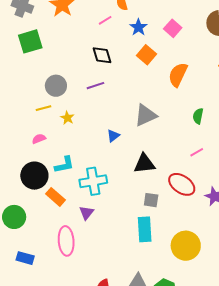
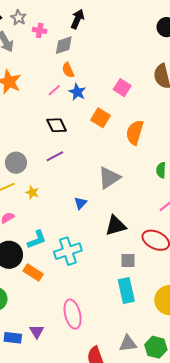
blue star: (138, 27) -> (77, 92), moved
purple triangle: (87, 213) -> (37, 331), moved
pink ellipse: (66, 241) -> (73, 314), moved

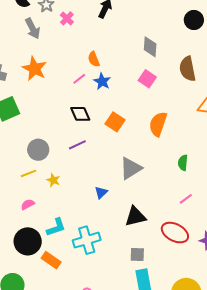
pink cross: (40, 30) -> (67, 18), turned 32
gray diamond: (64, 45) -> (150, 47), moved, turned -70
orange square: (101, 118) -> (115, 122), moved
gray square: (128, 261) -> (137, 255), moved

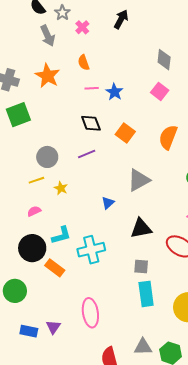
orange semicircle: (94, 59) -> (84, 62), moved
pink line: (79, 79) -> (92, 88), turned 32

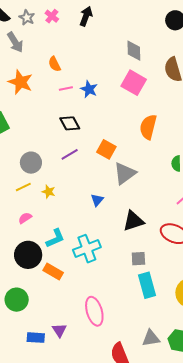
pink cross: (82, 27) -> (52, 16), moved
pink square: (160, 91) -> (134, 83), size x1.4
orange square: (125, 133) -> (106, 149), moved

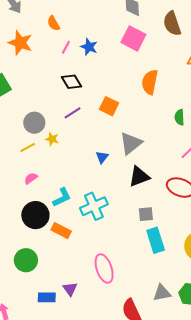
pink line: (66, 88) -> (66, 47), turned -48
gray triangle: (125, 173) -> (131, 143), moved
yellow star: (49, 192) -> (52, 139), moved

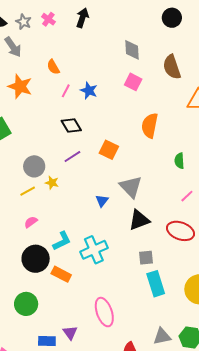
pink square: (133, 38) -> (133, 82), size x0.7
gray triangle: (131, 143) -> (131, 187), turned -35

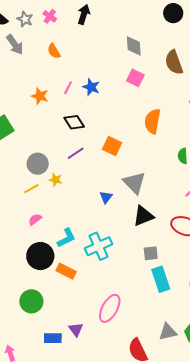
orange semicircle: (53, 67) -> (54, 51), moved
orange star: (20, 86) -> (40, 96), moved, size x0.7
pink ellipse: (104, 312) -> (110, 308), turned 48

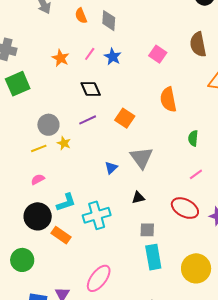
gray diamond: (134, 46) -> (109, 21), moved
orange semicircle: (153, 121) -> (168, 99), turned -30
black triangle: (143, 216) -> (138, 198), moved, size x0.6

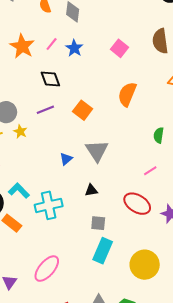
orange star: (61, 58) -> (22, 46), size x1.4
orange semicircle: (168, 99) -> (127, 94), turned 30
green semicircle: (193, 138) -> (159, 135), moved
cyan L-shape: (66, 202) -> (19, 191), turned -120
cyan rectangle: (153, 257) -> (103, 251), turned 30

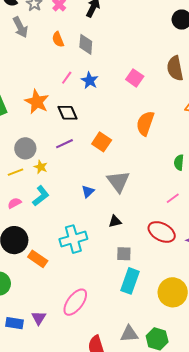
orange star: (22, 46) -> (37, 102), moved
cyan L-shape: (19, 191) -> (41, 196), moved, turned 100

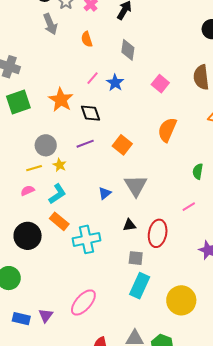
gray diamond: (86, 44) -> (128, 50), moved
pink semicircle: (15, 203) -> (28, 191), moved
red ellipse: (162, 232) -> (158, 233), moved, turned 68
orange rectangle: (38, 259) -> (59, 221), moved

